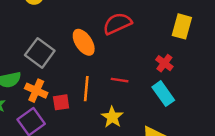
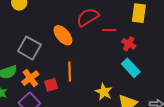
red line: (120, 80) -> (109, 30), moved
orange cross: (36, 91) -> (30, 78), turned 36
yellow star: (112, 117) -> (104, 92), moved

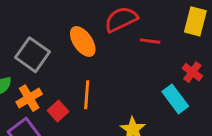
red cross: (129, 44) -> (192, 72), moved
red square: (51, 85) -> (58, 111), turned -32

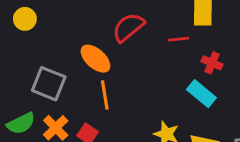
red line: (150, 41) -> (179, 39), moved
orange line: (87, 95) -> (105, 95), moved

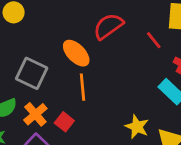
red line: (179, 39) -> (154, 40), turned 54

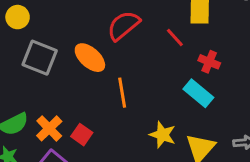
gray square: (32, 73) -> (40, 58), moved
orange line: (83, 87) -> (122, 93), moved

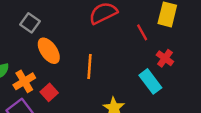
gray square: (40, 58) -> (30, 23), size x0.7
orange ellipse: (90, 58) -> (49, 51), moved

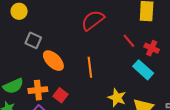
red line: (142, 32) -> (129, 41), moved
orange cross: (24, 81) -> (38, 90), turned 36

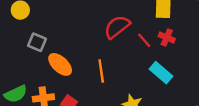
red semicircle: (93, 20) -> (117, 27), moved
red cross: (152, 48) -> (167, 38), moved

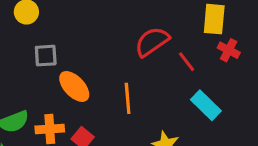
red cross: (167, 38) -> (229, 50), moved
gray square: (37, 42) -> (46, 56), turned -30

